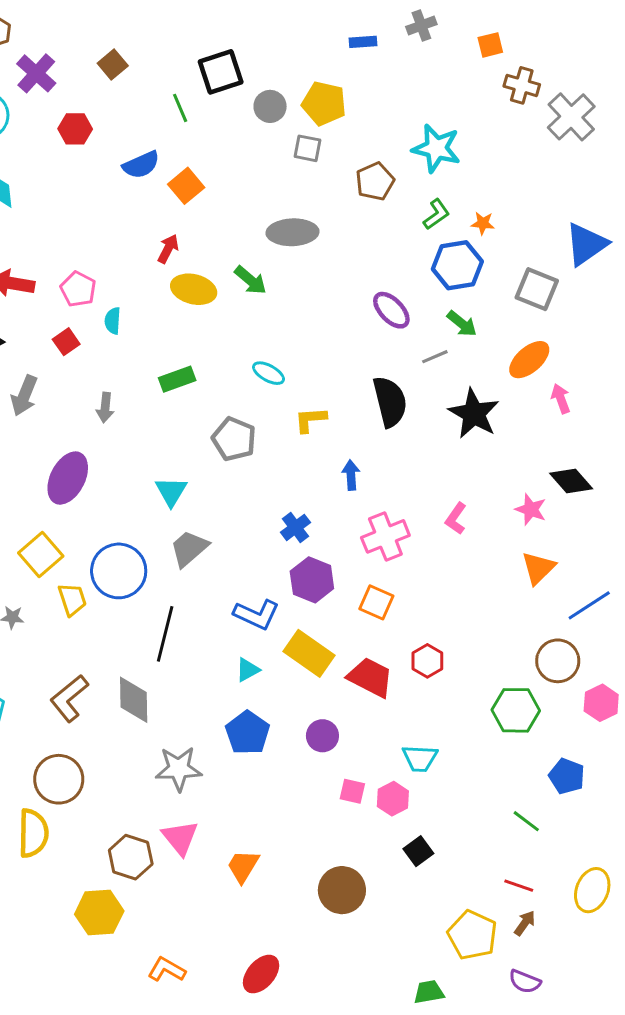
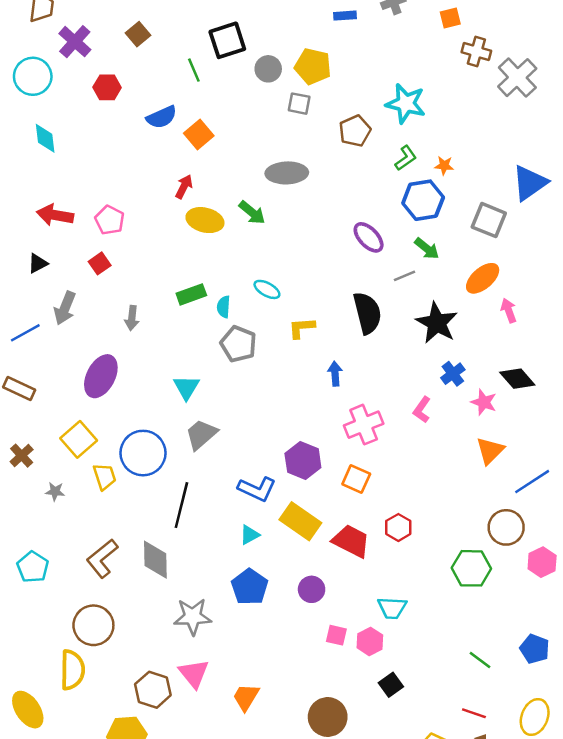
cyan semicircle: (113, 321) -> (224, 307), moved
blue cross: (295, 527) -> (453, 374), moved
blue pentagon: (567, 776) -> (535, 649), moved

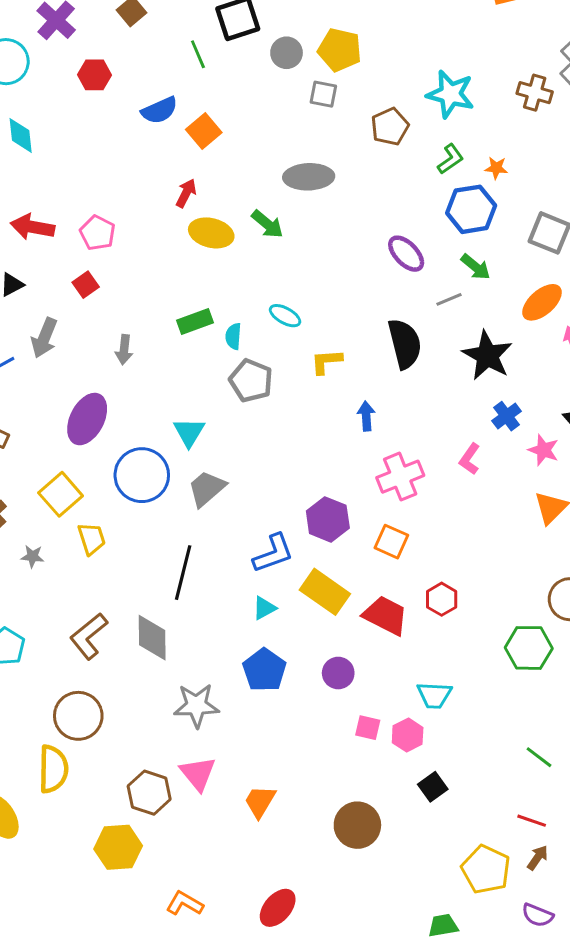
brown cross: (476, 51) -> (535, 93), moved
blue circle: (143, 453) -> (142, 475), moved
blue L-shape: (257, 489) -> (273, 553), turned -45

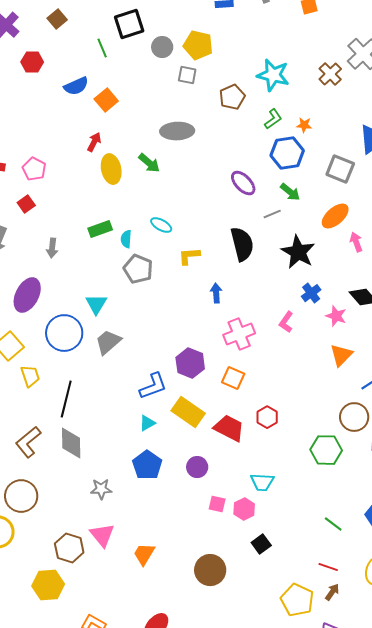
brown cross: (535, 93) -> (330, 74), turned 30
yellow ellipse: (211, 233) -> (111, 169), turned 64
black line: (183, 573) -> (66, 399), moved
gray star: (196, 706) -> (101, 489), size x0.7

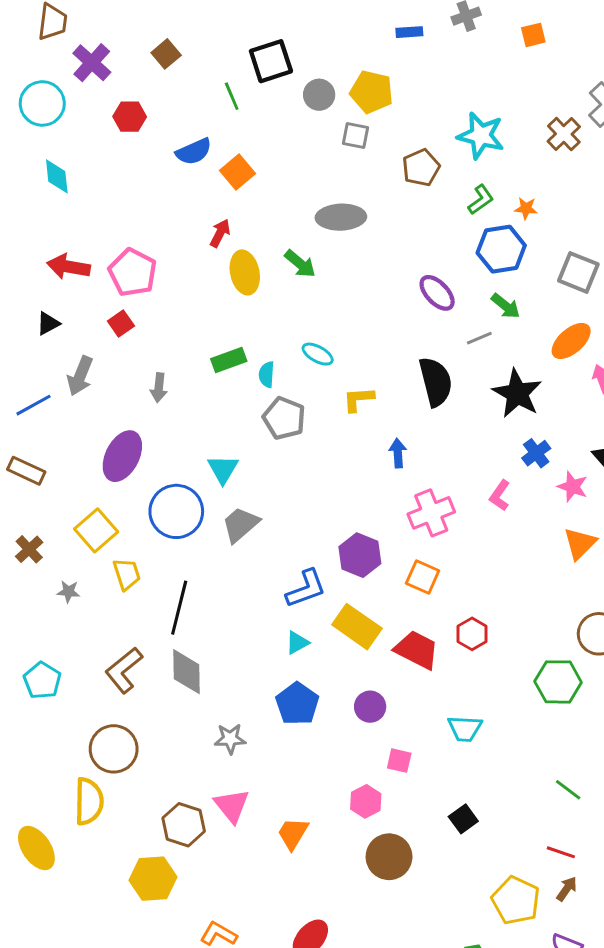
pink pentagon: (34, 169) -> (133, 272), size x1.4
pink hexagon: (244, 509) -> (366, 801), moved

